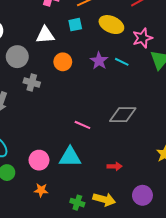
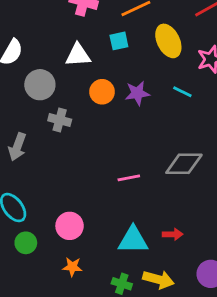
yellow ellipse: (111, 25) -> (168, 41), turned 40
purple star: (99, 61) -> (137, 93), moved, turned 30
pink line: (82, 125) -> (129, 178), turned -35
cyan triangle: (70, 157) -> (133, 240), moved

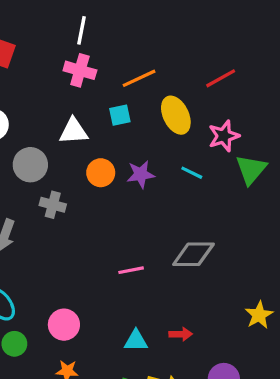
cyan triangle: (133, 240) -> (136, 341), size x0.7

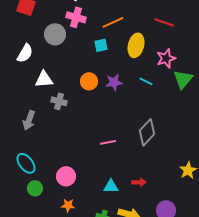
red line: (221, 78) -> (164, 22), turned 48
yellow ellipse: (176, 115) -> (136, 45), turned 40
white triangle: (74, 131) -> (44, 79), moved
gray circle: (30, 165) -> (55, 34), moved
gray diamond: (193, 254) -> (147, 132), turned -48

